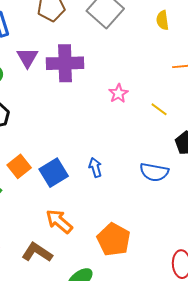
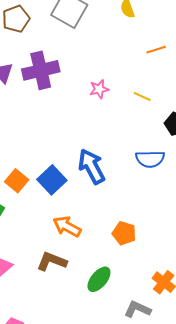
pink star: (118, 93) -> (99, 89), turned 30
blue arrow: (95, 168) -> (92, 166), size x1.8
orange pentagon: (114, 240) -> (124, 233), size x0.7

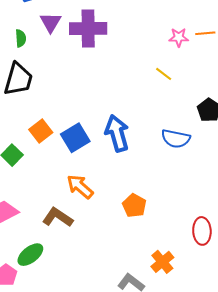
pink star: (99, 89) -> (179, 37), moved
yellow line: (142, 96) -> (164, 74), moved
green ellipse: (99, 279) -> (30, 255), moved

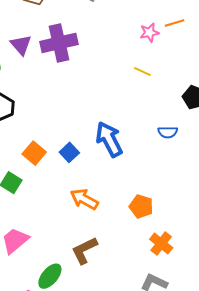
blue square: (75, 138) -> (69, 152), size x0.7
blue semicircle: (176, 139) -> (168, 132), size x0.7
brown L-shape: (58, 217) -> (84, 250), moved, turned -48
orange cross: (162, 262) -> (161, 244), moved

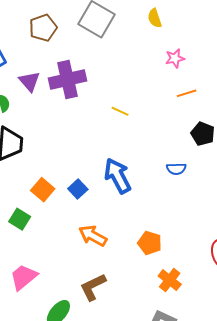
orange line: (175, 23) -> (187, 93), moved
pink star: (149, 33) -> (175, 58), moved
yellow line: (142, 72) -> (120, 111), moved

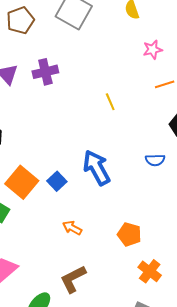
purple cross: (67, 79) -> (45, 72), size x0.7
yellow line: (120, 111) -> (110, 102), moved, turned 42
orange square: (43, 190) -> (22, 182), size x1.4
orange arrow: (93, 236) -> (72, 228), size x0.7

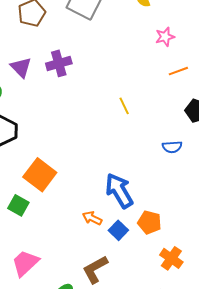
yellow line: (110, 102) -> (124, 106), moved
blue arrow: (97, 168) -> (119, 191), moved
blue square: (57, 181) -> (118, 230), moved

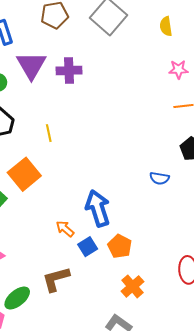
purple triangle: (21, 67) -> (31, 65), size x1.4
yellow line: (124, 106) -> (49, 133), moved

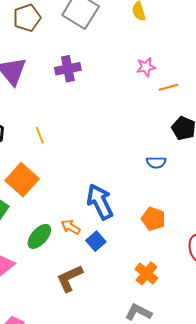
pink star: (178, 69) -> (146, 67), moved
purple cross: (69, 71) -> (68, 69), moved
orange pentagon: (120, 246) -> (153, 219), moved
green ellipse: (17, 298) -> (39, 236), moved

